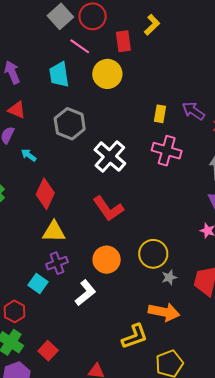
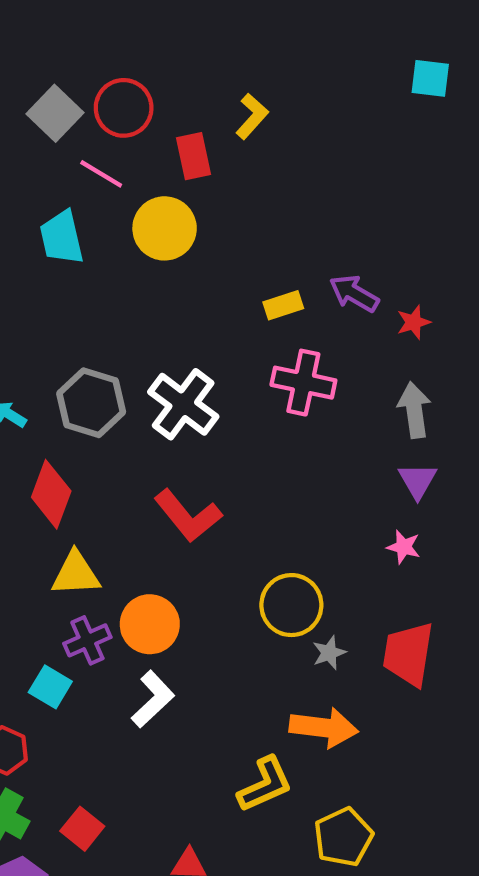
yellow rectangle: (160, 114) -> (283, 305), turned 66
gray hexagon: (70, 124) -> (91, 403), moved
orange circle: (107, 260) -> (150, 624), moved

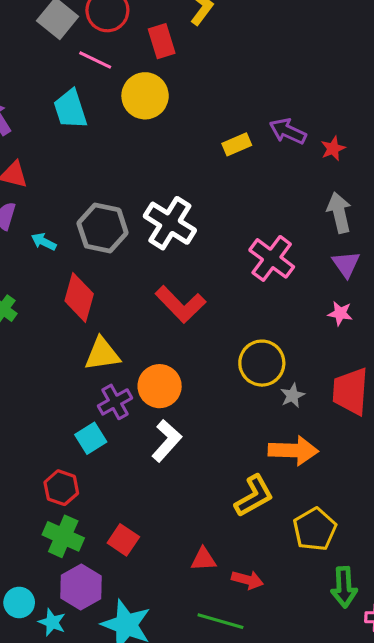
pink cross: (303, 383) -> (272, 258), moved, turned 30
cyan square: (50, 687) -> (91, 438), turned 32

